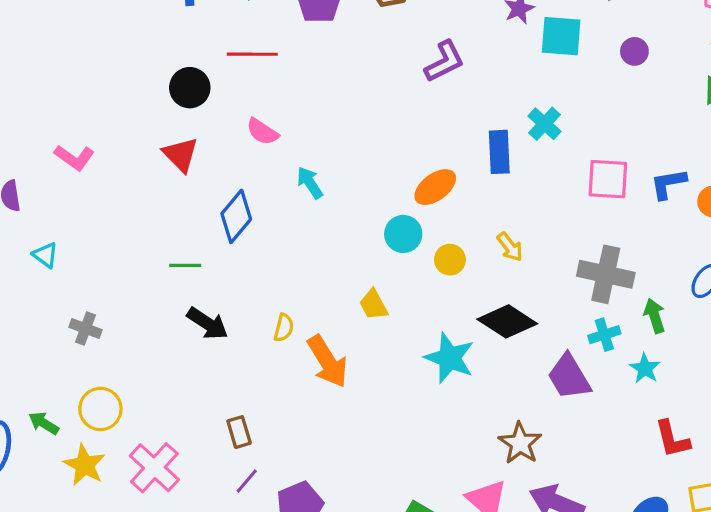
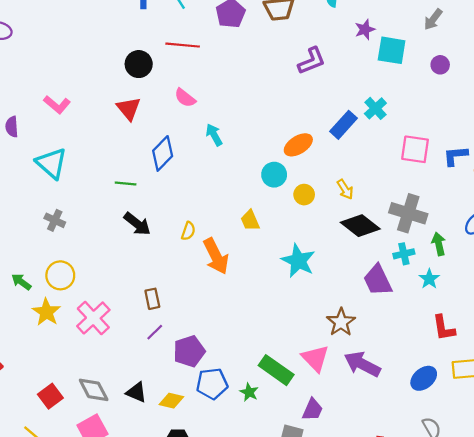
blue rectangle: (499, 152) -> (343, 125), turned 40
cyan triangle: (45, 255) -> (52, 163), moved, size x1.8
black diamond: (507, 321) -> (360, 226), moved

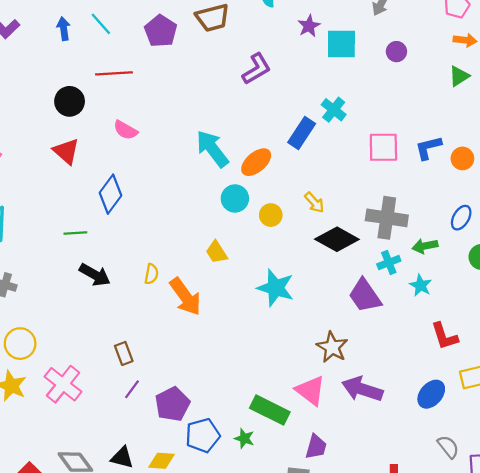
cyan arrow: (214, 135) -> (212, 149), moved, size x1.6
green arrow: (439, 244) -> (425, 246), turned -80

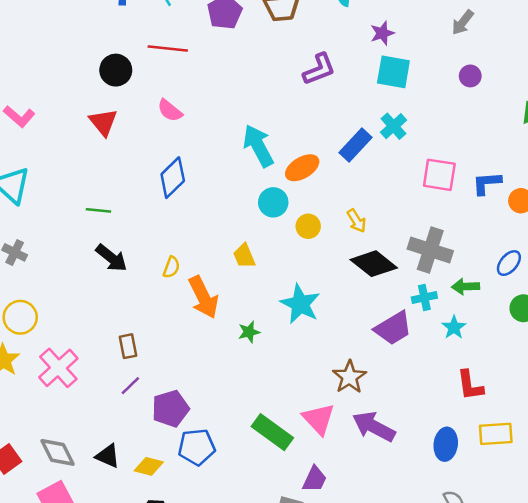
cyan square: (341, 44) -> (393, 72), moved
blue diamond: (111, 194) -> (173, 178), moved
purple trapezoid: (365, 296) -> (393, 328), turned -96
blue ellipse: (431, 394) -> (446, 444), turned -44
green star: (244, 438) -> (249, 332), moved, turned 30

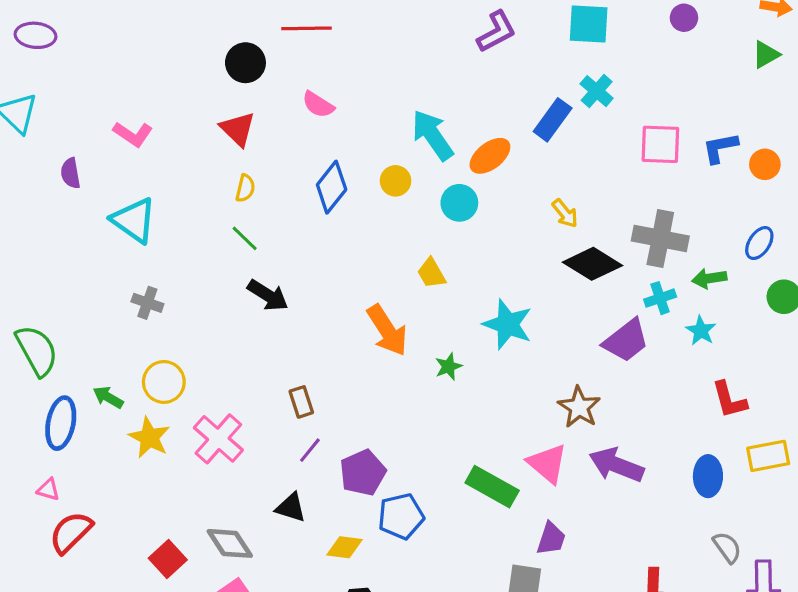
green line: (98, 210) -> (245, 238), turned 45
yellow circle: (308, 226) -> (396, 181), moved
yellow semicircle: (171, 267) -> (245, 188), moved
black triangle: (108, 456) -> (291, 508), moved

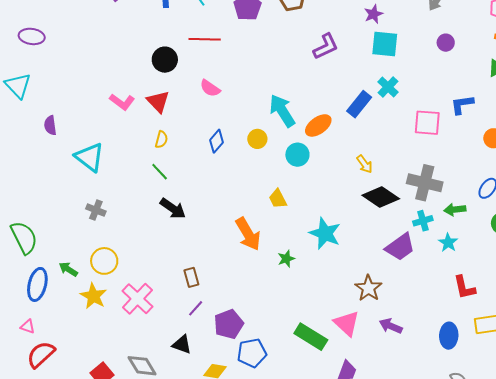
pink L-shape: (133, 134) -> (122, 102), moved
blue L-shape: (720, 148) -> (462, 104), moved
blue diamond: (332, 187) -> (216, 141), size x0.7
purple arrow: (616, 465) -> (391, 326), size x0.7

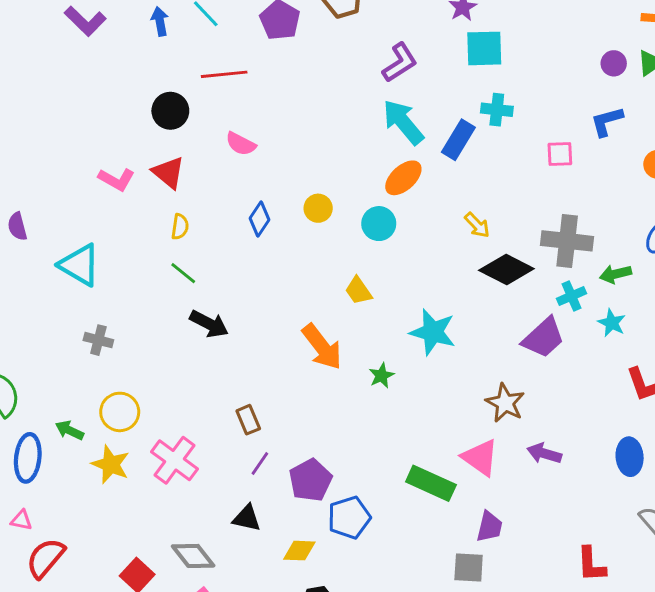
purple circle: (446, 43) -> (614, 63), moved
cyan cross: (388, 87) -> (497, 110), turned -30
cyan arrow: (282, 111) -> (403, 122), moved
pink square: (427, 123) -> (560, 154), size x0.7

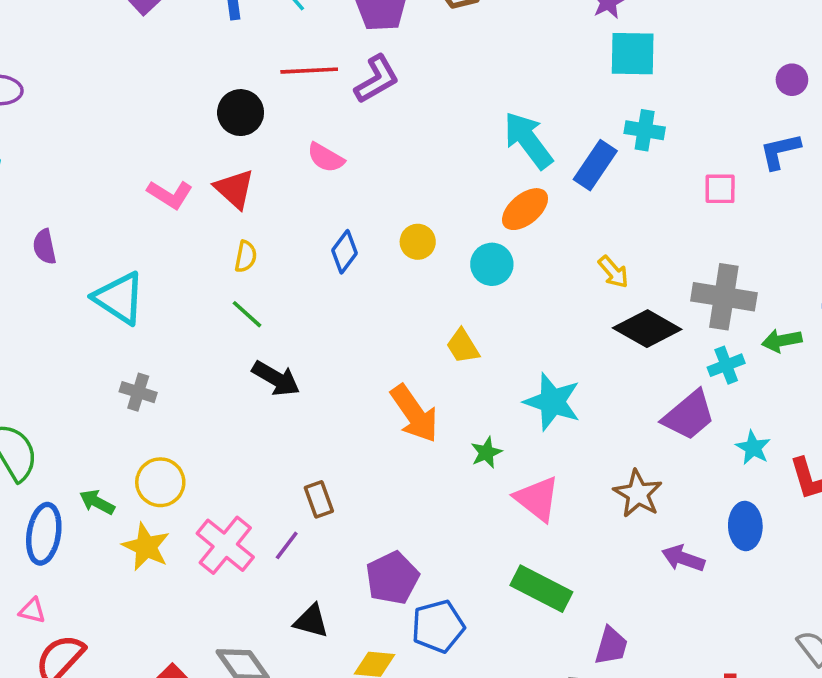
purple L-shape: (400, 63) -> (377, 79), moved
cyan star: (612, 323) -> (753, 448), moved
blue ellipse: (630, 457) -> (745, 526), moved
pink triangle: (480, 458) -> (537, 499), moved
purple line: (260, 464) -> (287, 545), moved

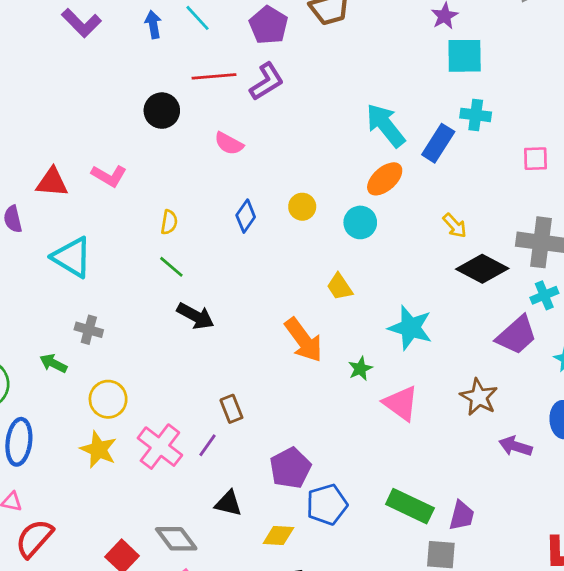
red triangle: (234, 189) -> (52, 182), moved, turned -36
green arrow: (97, 502) -> (53, 363), moved
green rectangle: (541, 589) -> (410, 506), moved

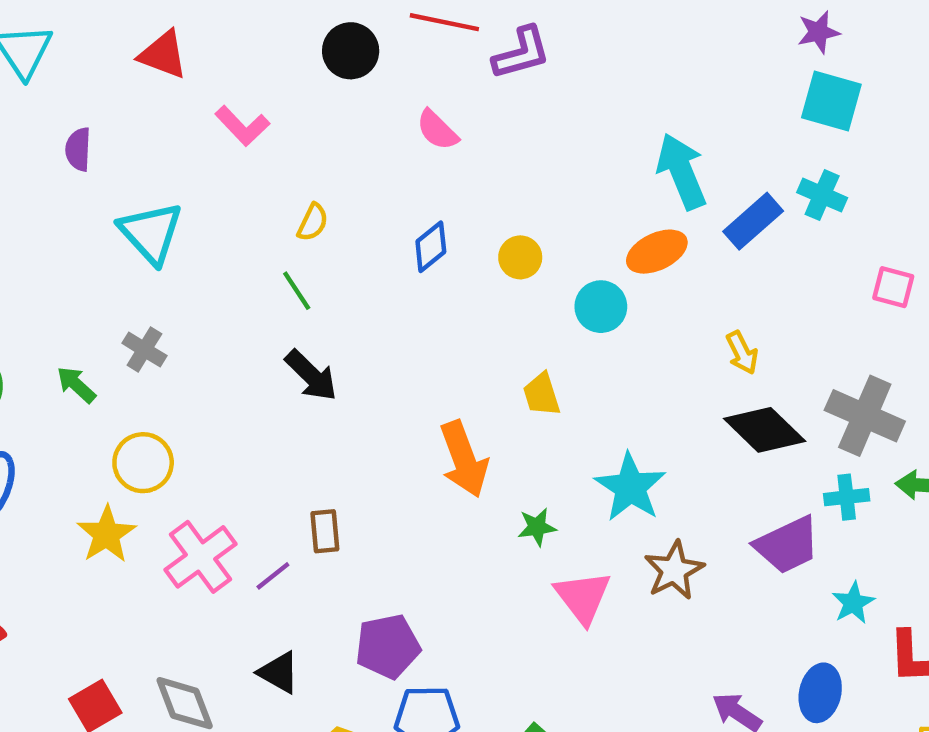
red triangle: (52, 182) -> (163, 55), moved
brown star: (479, 397) -> (674, 570), moved

